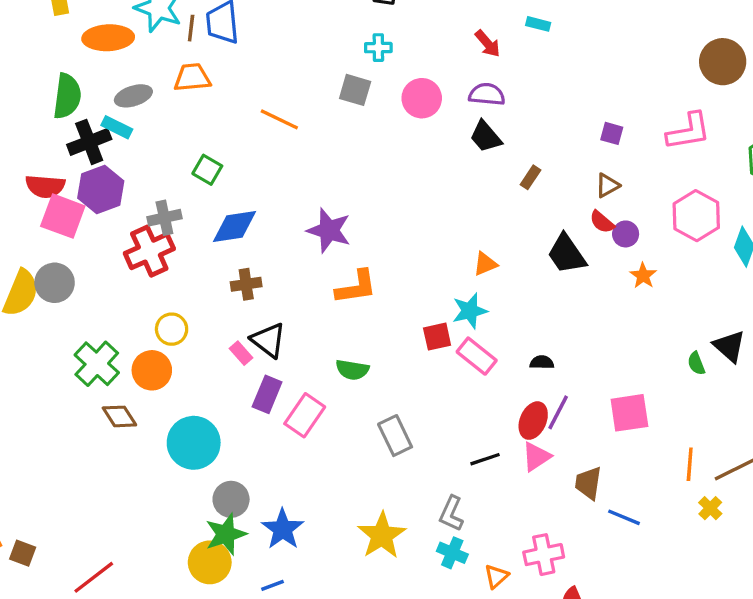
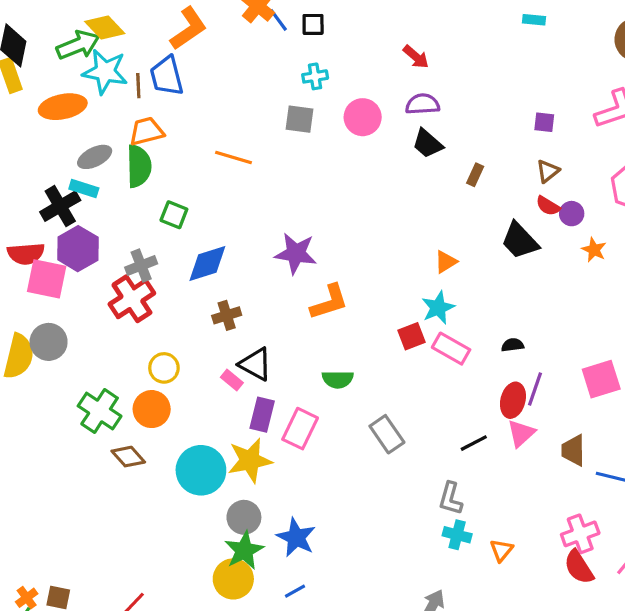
cyan rectangle: (538, 24) -> (534, 20), moved
green semicircle: (67, 96) -> (139, 166), moved
yellow star: (382, 535) -> (250, 460), moved, turned 30
pink cross: (544, 555) -> (580, 534), moved

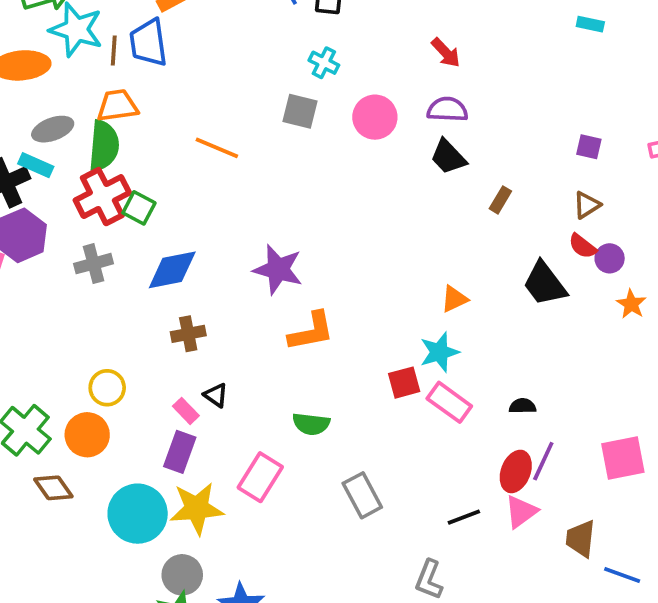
cyan cross: (315, 76) -> (324, 63), turned 30
red cross: (132, 299) -> (102, 197), moved
black triangle: (255, 364) -> (216, 395), size x0.6
purple rectangle: (262, 415) -> (180, 452), moved

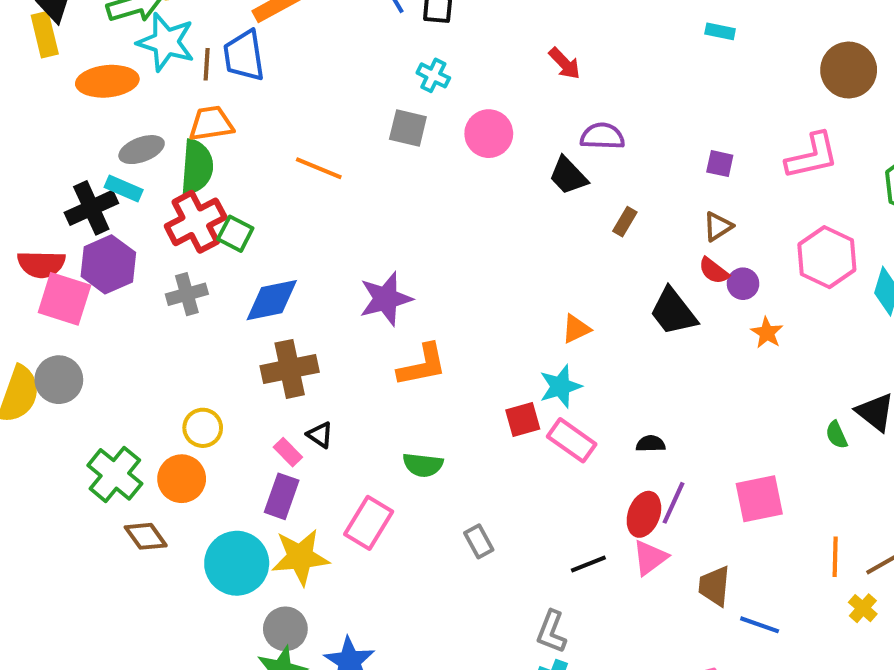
purple semicircle: (447, 109) -> (602, 136), moved
purple star: (278, 269) -> (386, 299), turned -30
brown cross: (188, 334) -> (290, 369), size x1.5
gray rectangle: (362, 495) -> (479, 541), size x0.7

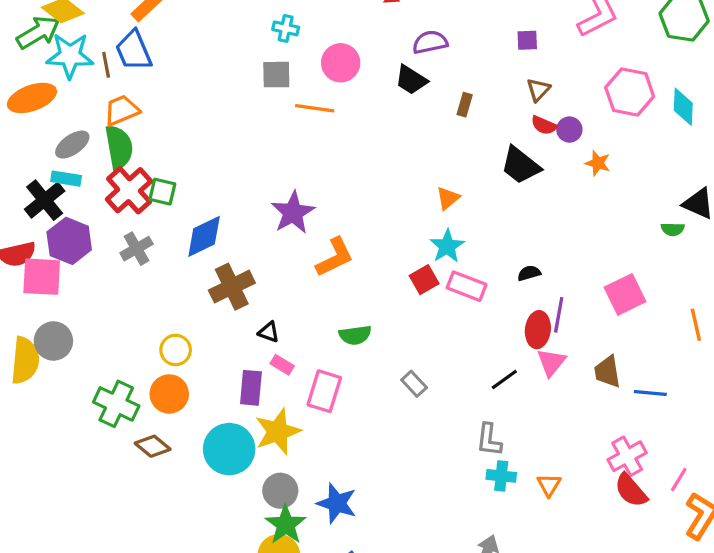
orange line: (319, 168) -> (315, 108), moved
green semicircle: (836, 435) -> (673, 229), turned -50
pink rectangle: (288, 452) -> (282, 365), moved

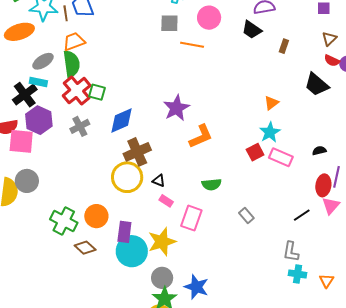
yellow circle: (176, 350) -> (127, 177), moved, size x1.6
purple rectangle: (251, 388) -> (124, 232), moved

